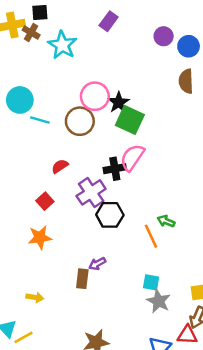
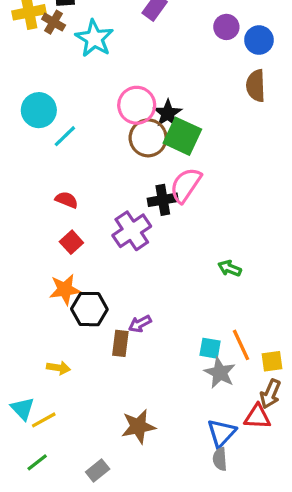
cyan line: (40, 120) -> (65, 136), turned -60
brown circle: (80, 121) -> (148, 138), moved
red semicircle: (60, 166) -> (67, 200), moved, turned 56
black hexagon: (110, 215) -> (89, 309), moved
orange line: (151, 236) -> (241, 345), moved

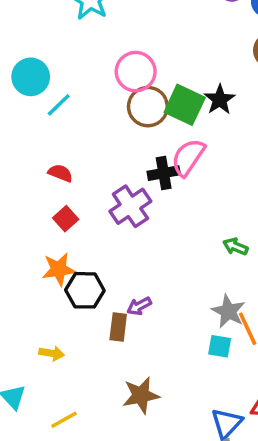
black star: (168, 113) -> (220, 100), moved
cyan square: (210, 348) -> (220, 346), moved
gray star: (220, 373) -> (228, 311), moved
yellow line: (44, 420) -> (64, 420), moved
brown star: (138, 426) -> (141, 395), moved

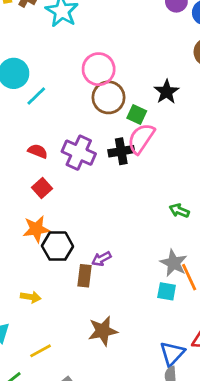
green square: (185, 105) -> (137, 114), moved, size x0.6
purple cross: (130, 206) -> (79, 153), moved, turned -32

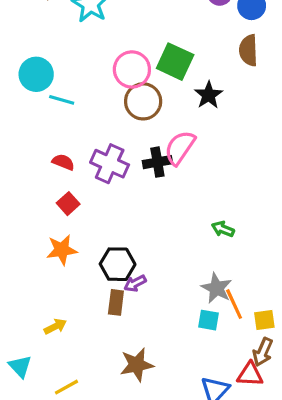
cyan line: (36, 96) -> (62, 100), turned 60
green square: (137, 114) -> (175, 62), moved, size x1.6
black hexagon: (58, 246) -> (118, 264), moved
yellow arrow: (31, 297) -> (55, 326), turned -36

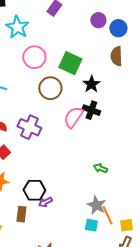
pink circle: (132, 69) -> (34, 57), moved
black cross: (157, 162) -> (91, 110), moved, turned 30
brown rectangle: (116, 302) -> (21, 214), moved

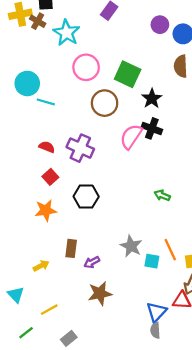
black hexagon: (34, 190) -> (86, 197), moved
purple arrow: (45, 202) -> (92, 262), moved
gray star: (96, 205) -> (131, 246), moved

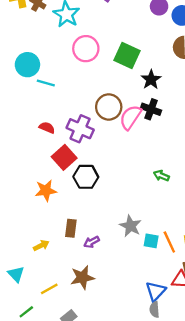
brown circle: (105, 103) -> (109, 107), moved
red square: (50, 177) -> (64, 157), moved, size x1.5
orange line: (170, 250) -> (169, 242), moved
brown star: (100, 293) -> (82, 277), moved

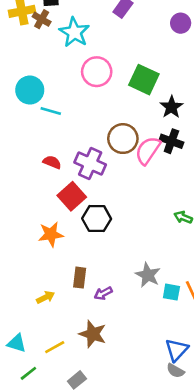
cyan triangle: (16, 274) -> (17, 343), moved, turned -30
brown star: (82, 277) -> (93, 334), turned 30
gray semicircle: (154, 310) -> (175, 371), turned -56

